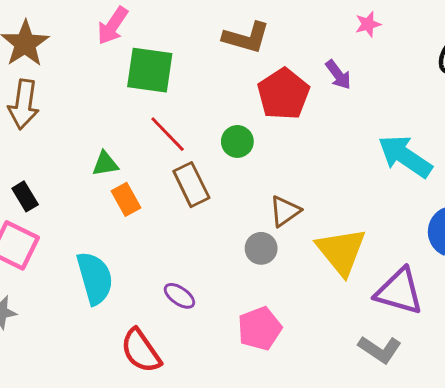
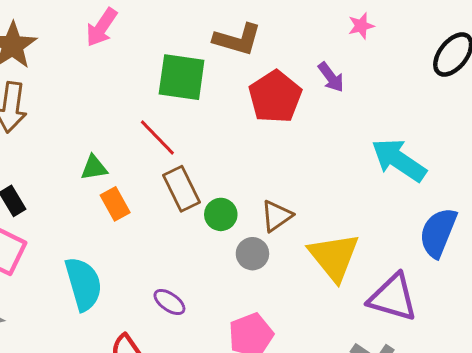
green square: (150, 70) -> (182, 77), moved
green circle: (237, 141) -> (221, 214), moved

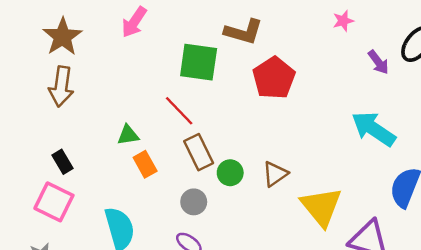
purple arrow: (331, 77) -> (378, 62), moved
gray circle: (252, 254) -> (194, 202), moved

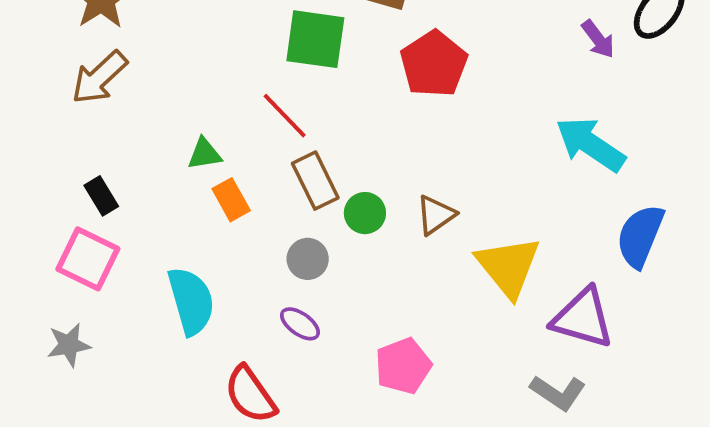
brown arrow: (61, 86) -> (99, 77), turned 39

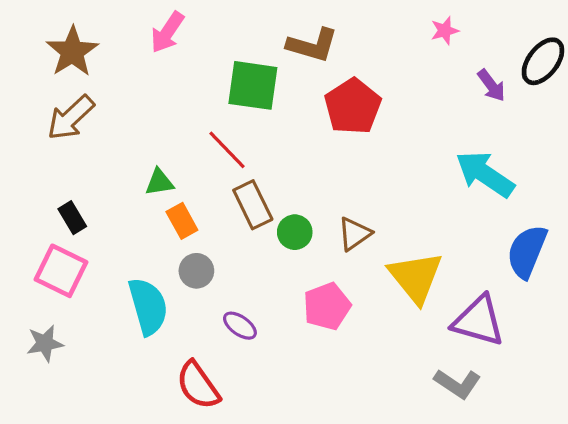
gray circle: (308, 259) -> (196, 271), moved
pink pentagon: (403, 366) -> (327, 306), moved

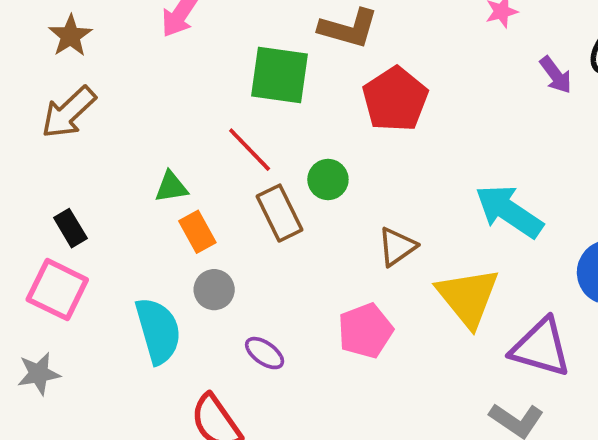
brown star: (72, 52) -> (70, 36), size x0.7
cyan arrow: (485, 174) -> (509, 211), moved
green circle: (295, 232) -> (328, 179), moved

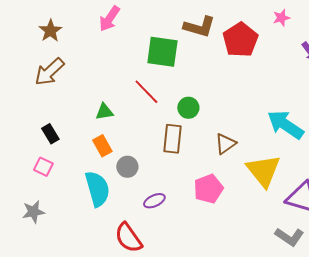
red pentagon: (395, 99) -> (240, 40), moved
brown rectangle: (279, 213) -> (172, 139), moved, turned 32
orange rectangle: (197, 232) -> (102, 146), moved
pink square: (57, 290) -> (43, 167), size x0.6
purple ellipse: (265, 353) -> (154, 201), turned -60

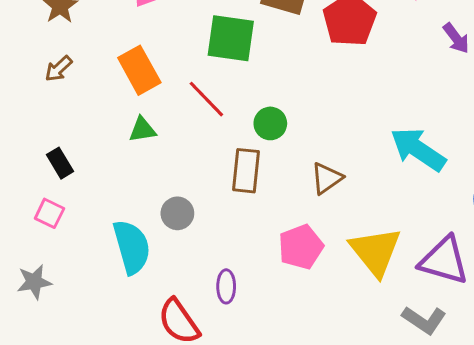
brown arrow: (49, 72) -> (59, 69), size x0.6
orange rectangle: (102, 146) -> (139, 70), moved, size x1.4
yellow triangle: (263, 171) -> (375, 251), moved
purple ellipse: (154, 201) -> (226, 286), moved, turned -65

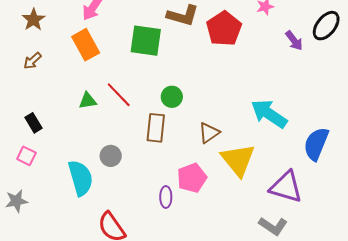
orange rectangle: (139, 70) -> (86, 45), moved
red line: (206, 99) -> (119, 95), moved
yellow triangle: (375, 251) -> (238, 160), moved
purple ellipse: (226, 286) -> (166, 197), moved

